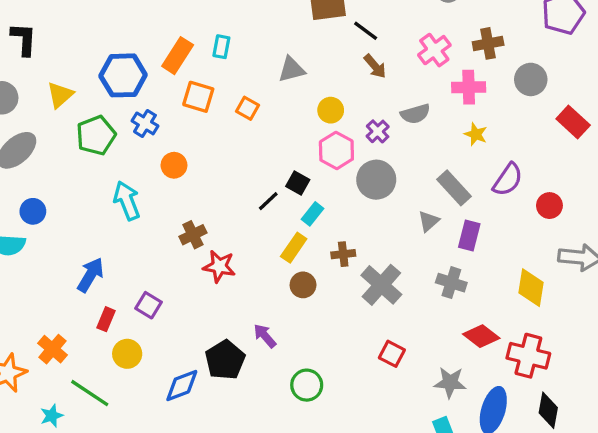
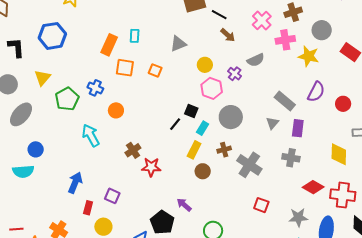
blue hexagon: (123, 75) -> (52, 36), moved
yellow star: (476, 134) -> (309, 56), moved, size x1.5
gray circle: (376, 180) -> (231, 117), moved

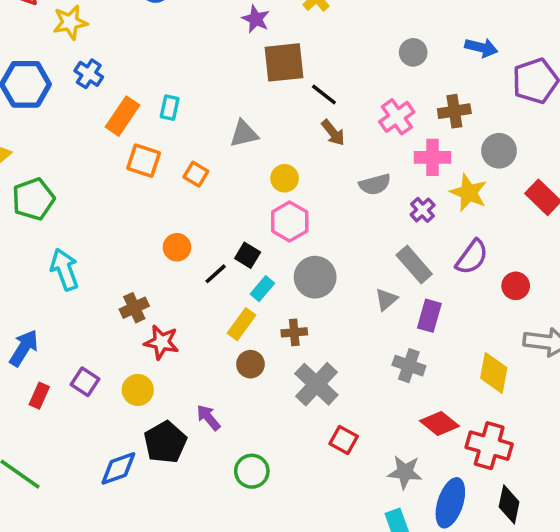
purple cross: (235, 74) -> (423, 210), moved
blue cross: (95, 88) -> (89, 74), moved
orange circle: (116, 110) -> (177, 247), moved
gray cross: (249, 165) -> (316, 384), moved
yellow circle: (103, 227) -> (138, 390), moved

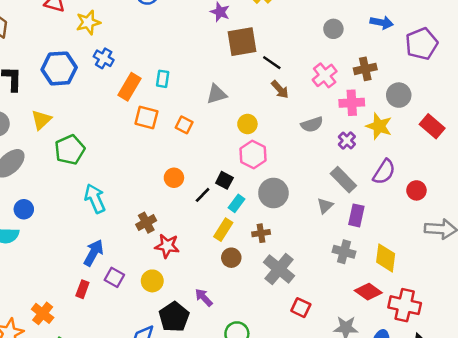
blue arrow: (24, 348) -> (94, 253), moved
yellow diamond: (494, 373) -> (386, 258), moved

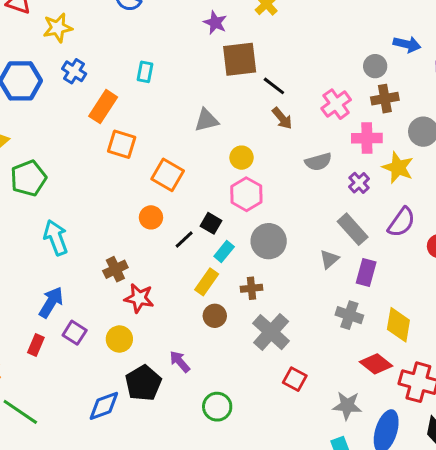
gray circle: (333, 29) -> (375, 66), moved
cyan rectangle: (163, 79) -> (145, 72), moved
orange square: (184, 125) -> (168, 175), moved, size x1.5

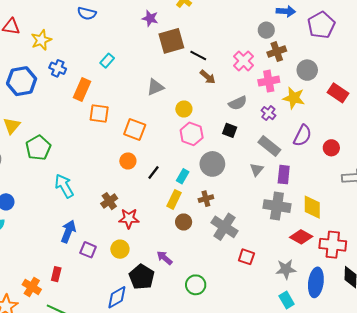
cyan rectangle: (145, 72) -> (107, 61), turned 40
black square: (211, 223) -> (230, 130), moved
gray cross: (349, 315) -> (277, 206), size x1.4
red rectangle: (36, 345) -> (56, 274), moved

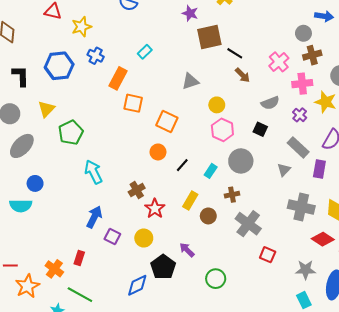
purple rectangle: (284, 175) -> (319, 169), moved
yellow rectangle: (174, 199) -> (190, 201), moved
red star: (129, 218) -> (155, 209), turned 30

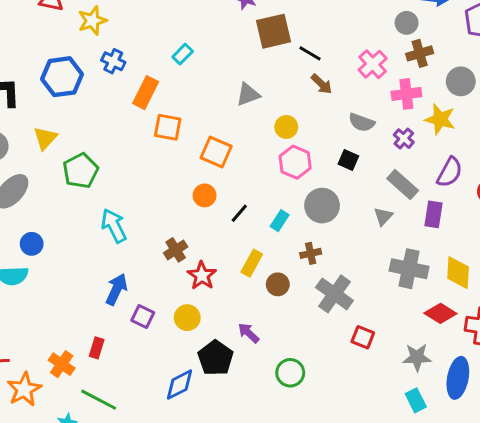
gray semicircle: (270, 103) -> (362, 122), turned 42

